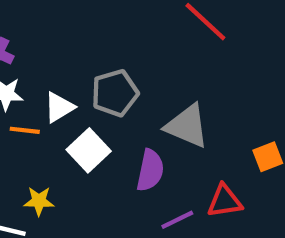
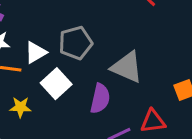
yellow star: (39, 201) -> (20, 107), moved

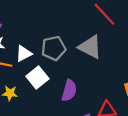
gray triangle: (127, 67) -> (90, 47), moved

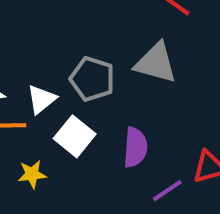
gray pentagon: (54, 48) -> (92, 79), turned -30

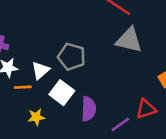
gray triangle: (156, 63) -> (129, 40), moved
purple semicircle: (135, 147) -> (89, 109), moved

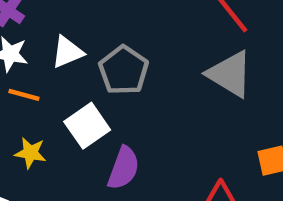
white triangle: (40, 70) -> (67, 52), moved

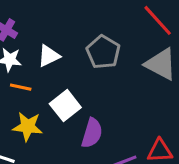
gray pentagon: (124, 70) -> (103, 52), moved
yellow star: (30, 153) -> (28, 127), size x1.4

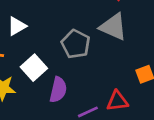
gray pentagon: (103, 52) -> (76, 44), moved

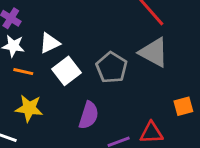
white square: (34, 68) -> (67, 71), moved

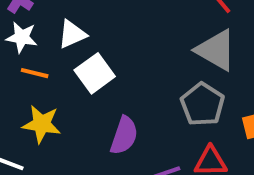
gray pentagon: (112, 68) -> (202, 104), moved

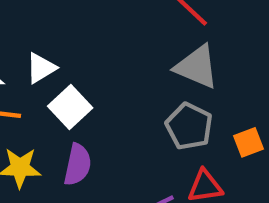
purple semicircle: (124, 135) -> (78, 165), moved

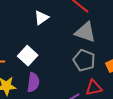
white triangle: (41, 68) -> (41, 18), moved

